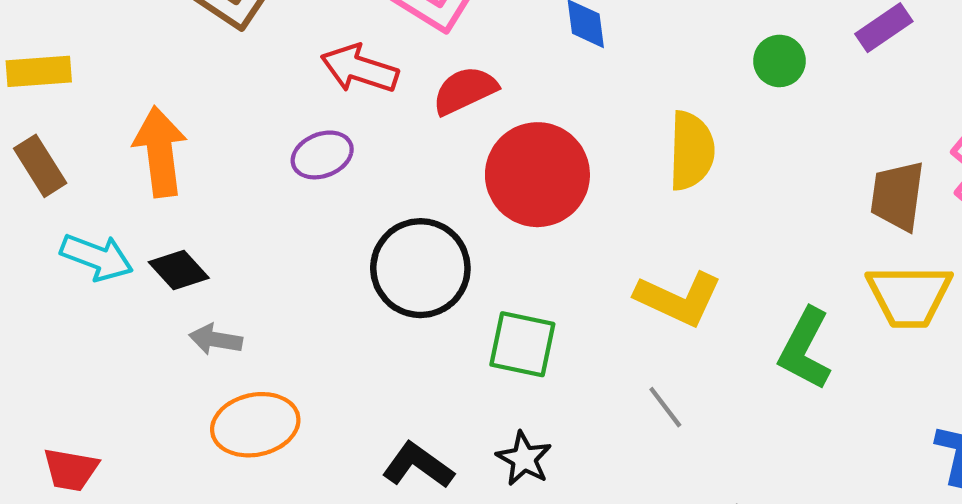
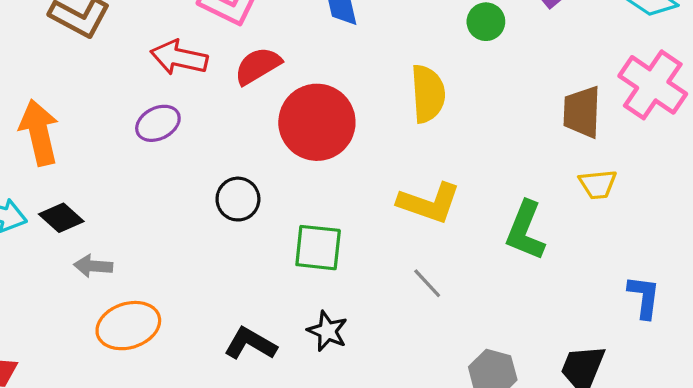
black circle: (420, 268) -> (238, 199), size x0.6
yellow trapezoid: (909, 296) -> (598, 184), size x0.6

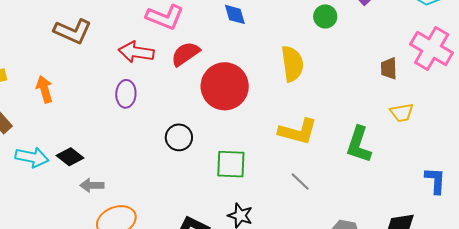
brown trapezoid: (582, 112) -> (389, 68), size x0.7
purple ellipse: (158, 123) -> (126, 94), turned -56
orange arrow: (39, 133) -> (44, 89), moved, size x0.7

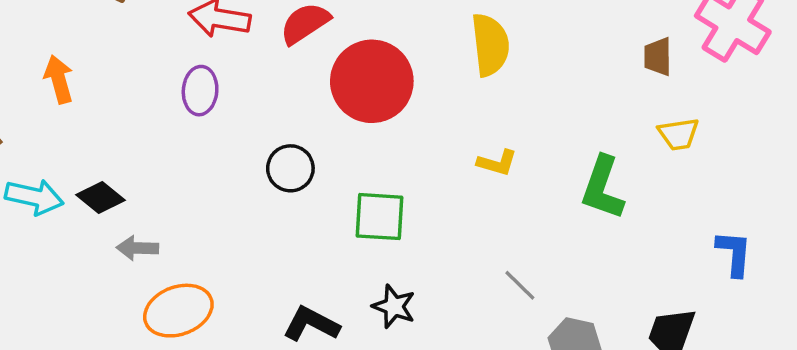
yellow L-shape: (298, 132) -> (497, 163), size x0.6
gray line: (300, 182) -> (520, 285), moved

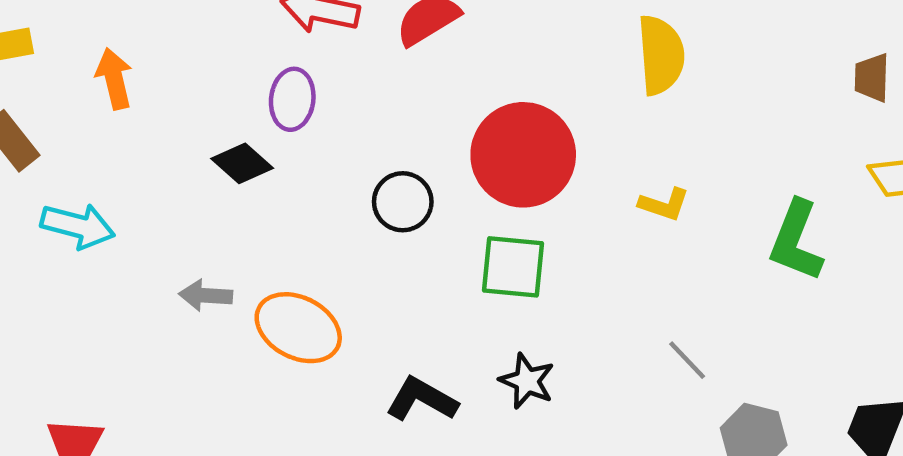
red circle: (372, 81) -> (523, 155), moved
black diamond: (100, 197) -> (242, 163), moved
orange ellipse: (178, 311) -> (298, 328), moved, turned 46

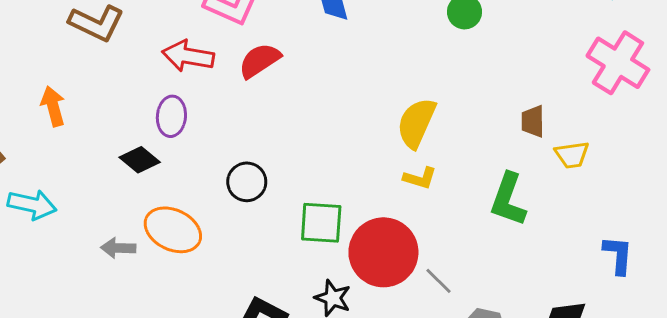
yellow semicircle: (661, 55) -> (416, 123), moved, turned -150
brown trapezoid: (872, 78) -> (533, 121), moved
red circle: (523, 155) -> (383, 252), moved
orange ellipse: (298, 328) -> (173, 230), moved

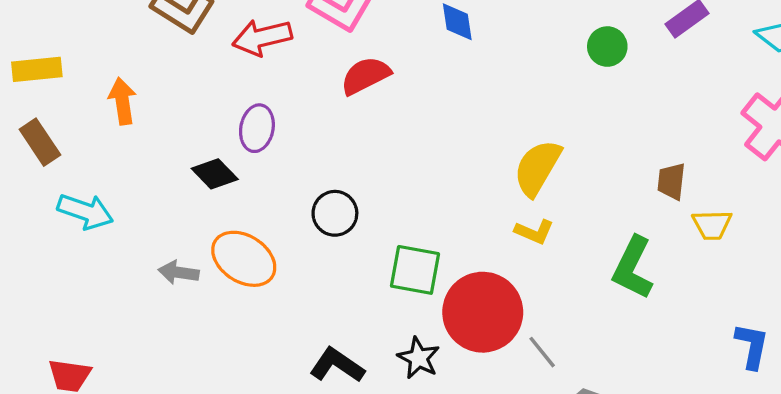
red arrow: (188, 56) -> (262, 37), moved, turned -30

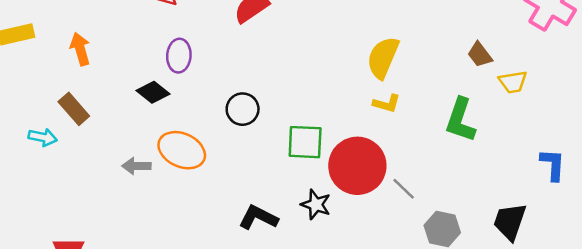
brown rectangle: (40, 142) -> (74, 109), moved
brown trapezoid: (671, 181) -> (480, 55), turned -36
cyan arrow: (85, 211) -> (43, 137), moved, size x0.7

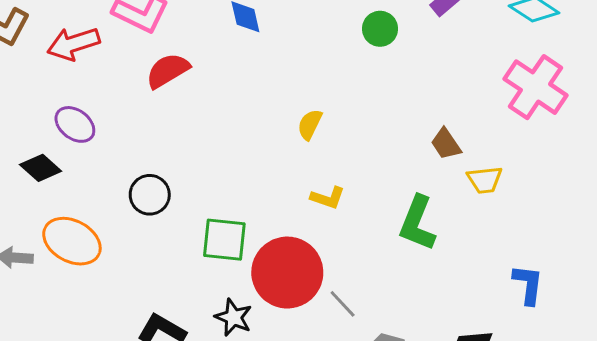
purple ellipse: (179, 56) -> (75, 124), turned -60
yellow semicircle: (383, 58) -> (310, 124), moved, size x0.6

